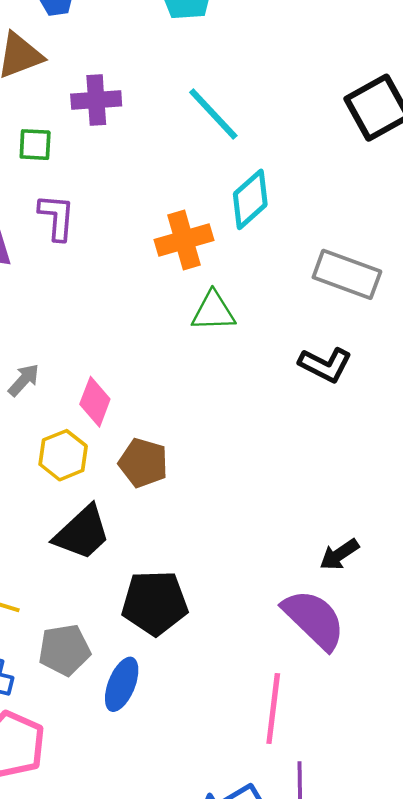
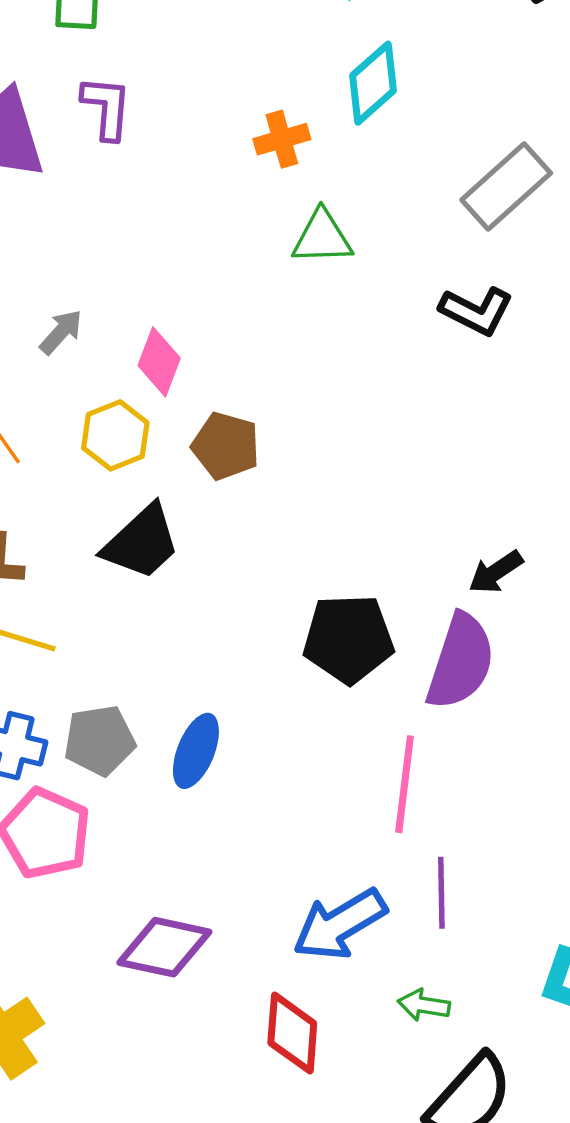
orange cross: (184, 240) -> (282, 139), size x0.7
gray rectangle: (347, 274) -> (506, 186), turned -62
black pentagon: (155, 603) -> (348, 639), moved
purple semicircle: (314, 619) -> (461, 661), turned 64
gray pentagon: (64, 650) -> (100, 740), moved

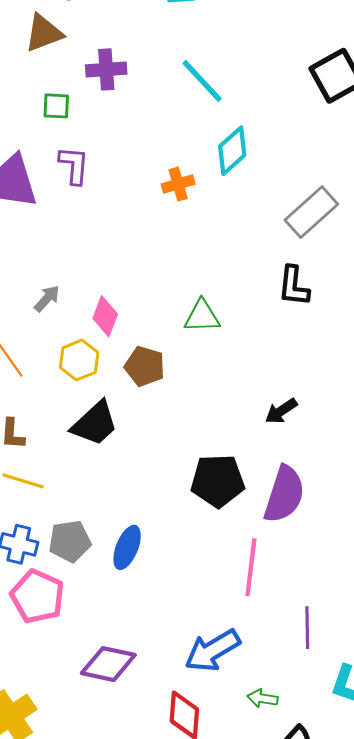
green triangle: (322, 237) -> (202, 316), moved
black L-shape: (476, 311) -> (294, 286), turned 69
black arrow: (496, 572) -> (281, 411), moved
purple line: (441, 893) -> (307, 628), moved

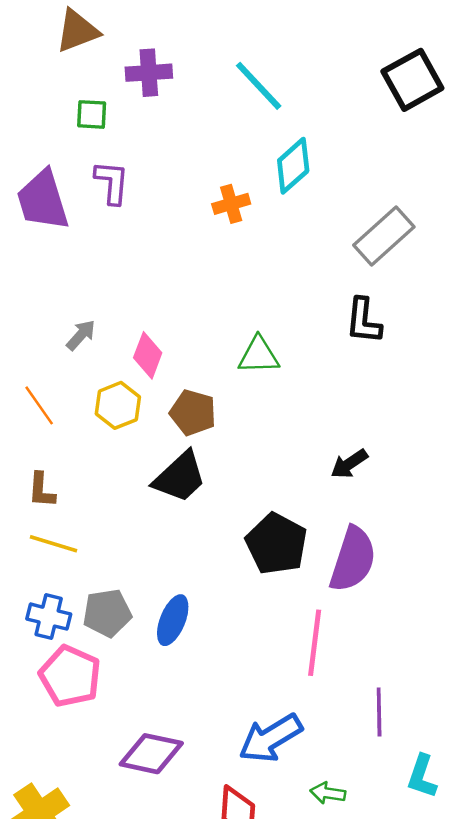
black trapezoid: (95, 424) -> (180, 477), moved
black pentagon: (218, 481) -> (276, 544), turned 30

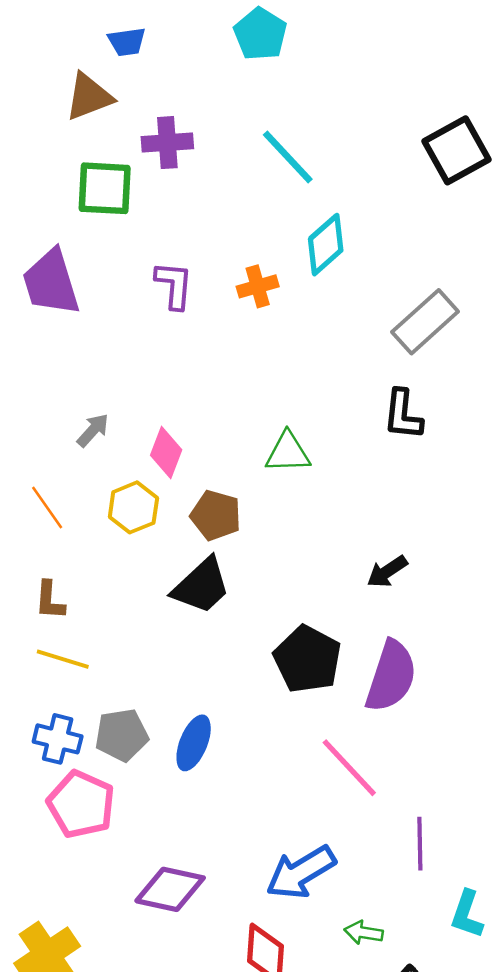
green square: (92, 114) -> (105, 188), size x1.6
purple L-shape: (112, 182) -> (174, 285), moved
pink line: (315, 643) -> (349, 768), turned -50

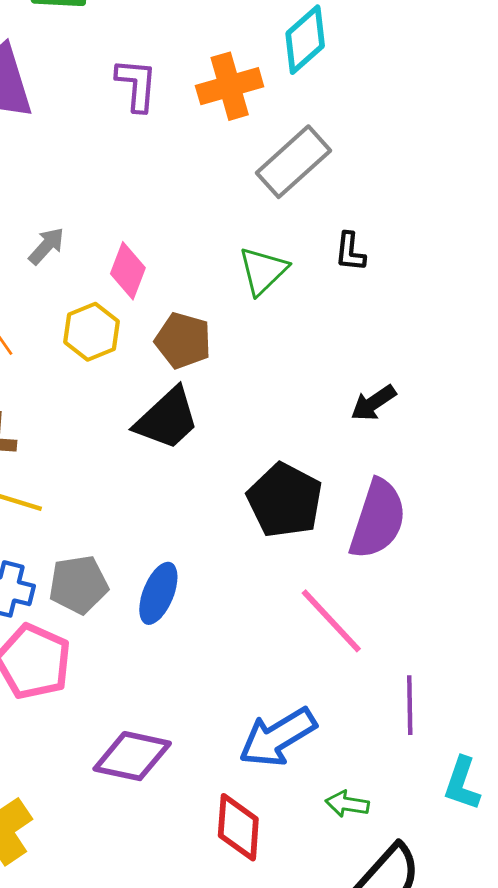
orange cross: (258, 286) -> (230, 86), size x1.4
gray rectangle: (425, 322) -> (293, 162), moved
black L-shape: (403, 415) -> (350, 252), moved, size x0.7
green triangle: (288, 453) -> (263, 271), turned -42

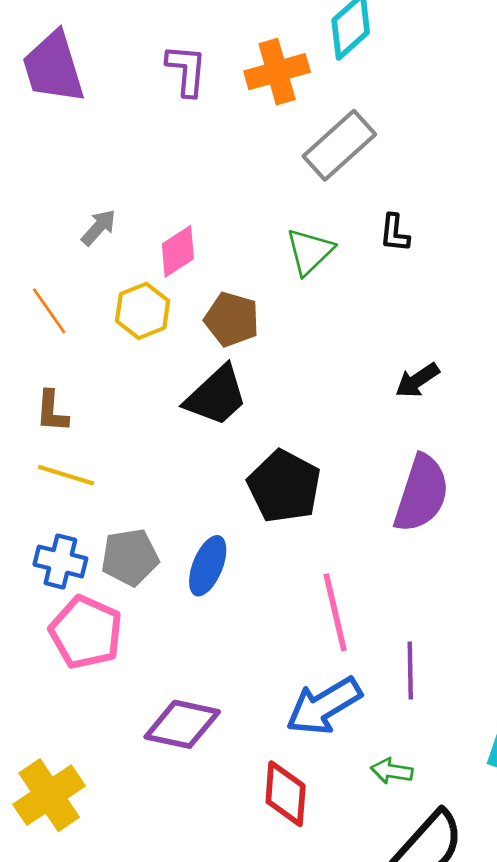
pink diamond: (128, 271) -> (178, 251), turned 36
black pentagon: (285, 500) -> (284, 486), moved
pink line: (331, 621) -> (335, 612), moved, turned 30
purple line: (410, 705) -> (410, 671), moved

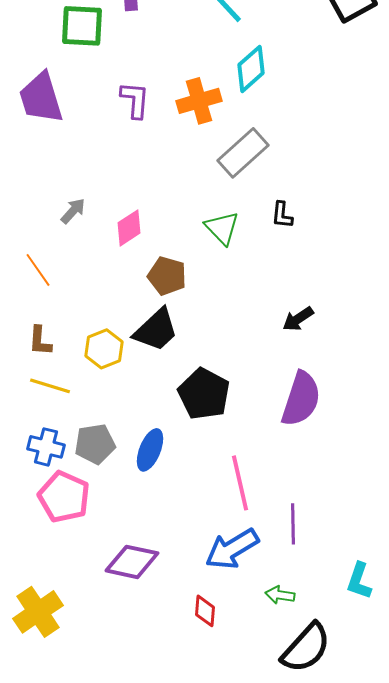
green triangle: (310, 251) -> (222, 228), turned -30
yellow hexagon: (143, 311) -> (104, 349), moved
red diamond: (286, 794) -> (205, 611), size x0.7

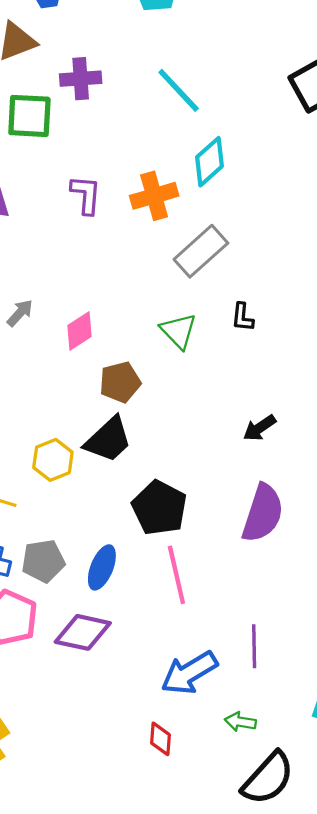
brown pentagon: (167, 276) -> (120, 382), turned -30
pink line: (240, 483) -> (176, 575), moved
purple diamond: (132, 562) -> (83, 632), moved

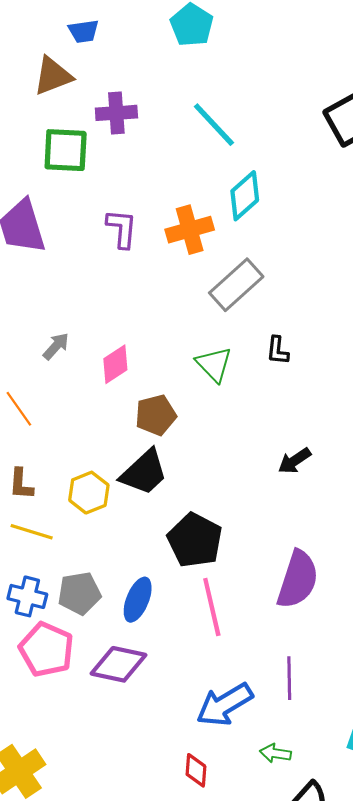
purple semicircle: (263, 513) -> (298, 579), moved

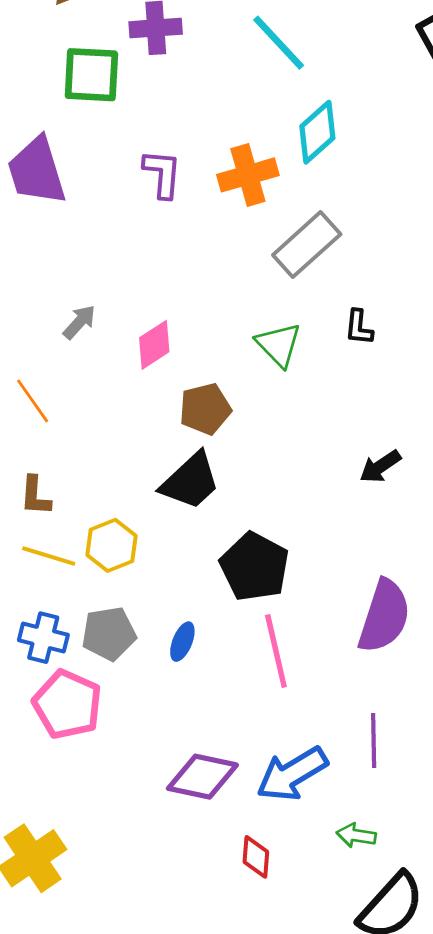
yellow hexagon: (89, 493) -> (112, 545), moved
blue ellipse: (138, 600) -> (182, 642), size x0.7
purple diamond: (119, 664) -> (202, 777), moved

